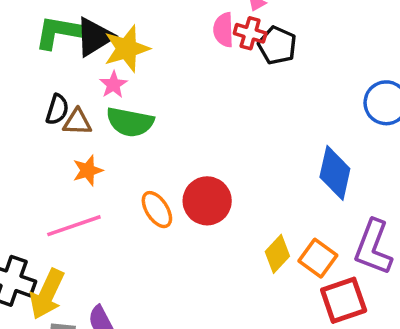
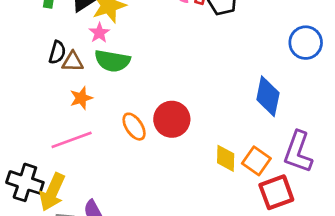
yellow diamond: (277, 254) -> (226, 158), turned -40

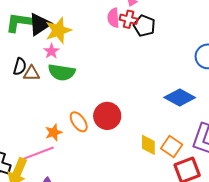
blue diamond: (268, 96) -> (180, 97), turned -72
orange star: (81, 98) -> (54, 132), moved
pink line: (72, 140) -> (39, 153), moved

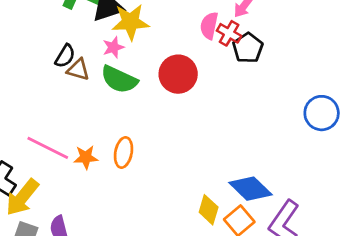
blue diamond: (180, 97) -> (250, 189), moved
red circle: (107, 116) -> (178, 74), moved
orange ellipse: (79, 122) -> (123, 152), turned 30
pink line: (39, 153) -> (48, 148), moved, turned 32

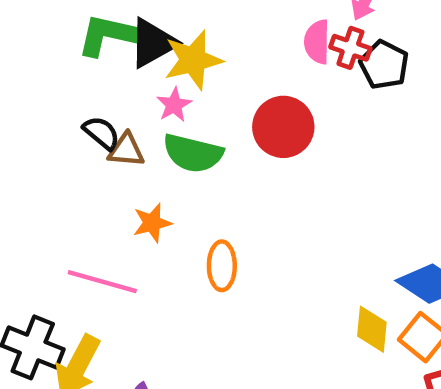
black semicircle: (65, 56) -> (101, 133), turned -70
orange star: (86, 157) -> (152, 223), moved

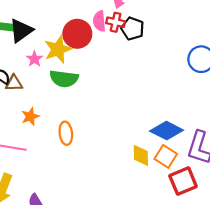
yellow star: (193, 60) -> (58, 49), moved
red circle: (283, 127) -> (77, 34), moved
green semicircle: (193, 153) -> (64, 79), moved

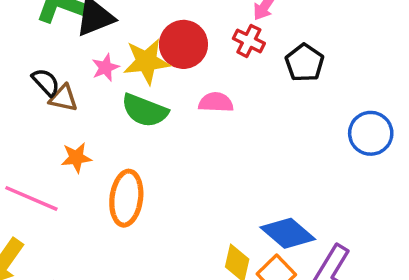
pink semicircle: (99, 21) -> (216, 102), moved, turned 84
black pentagon: (133, 29) -> (305, 63), moved
orange ellipse: (66, 133) -> (126, 198), size x1.4

